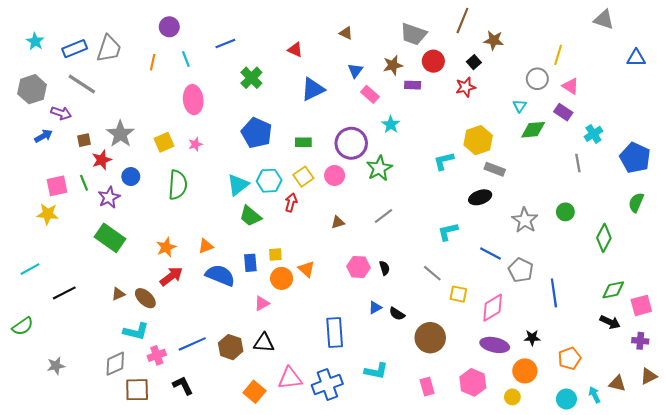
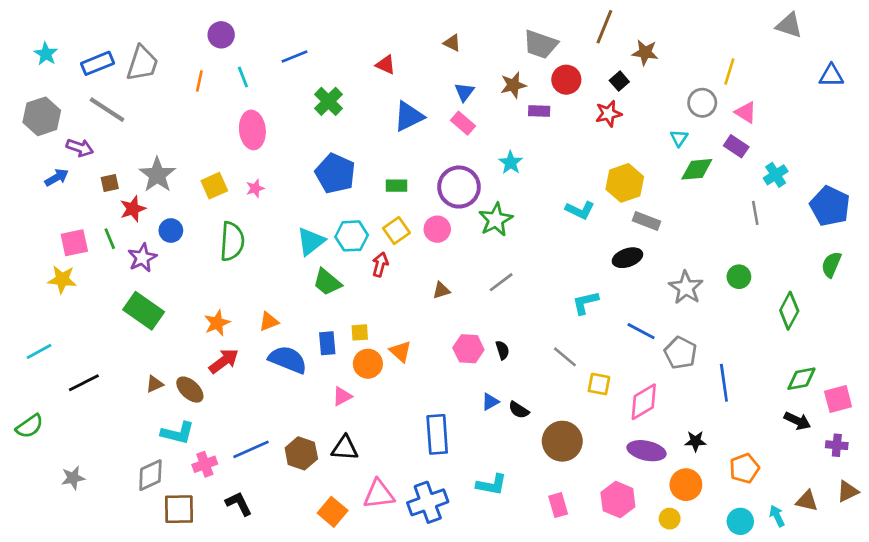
pink rectangle: (370, 94) -> (463, 123), moved
cyan L-shape: (444, 161) -> (580, 210), turned -140

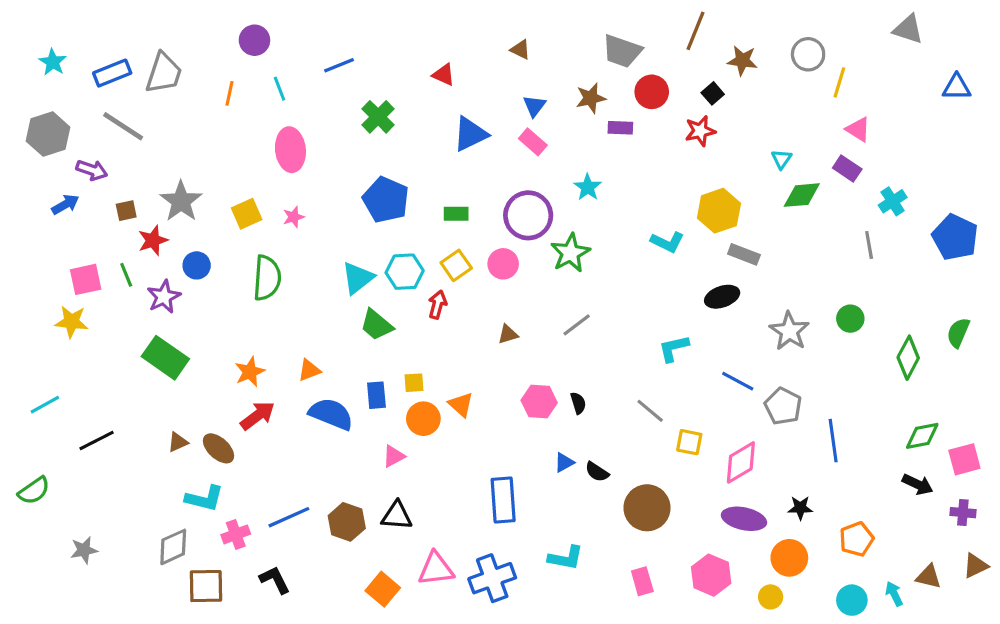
gray circle: (702, 103) -> (808, 54), moved
green semicircle: (831, 264) -> (958, 333), moved

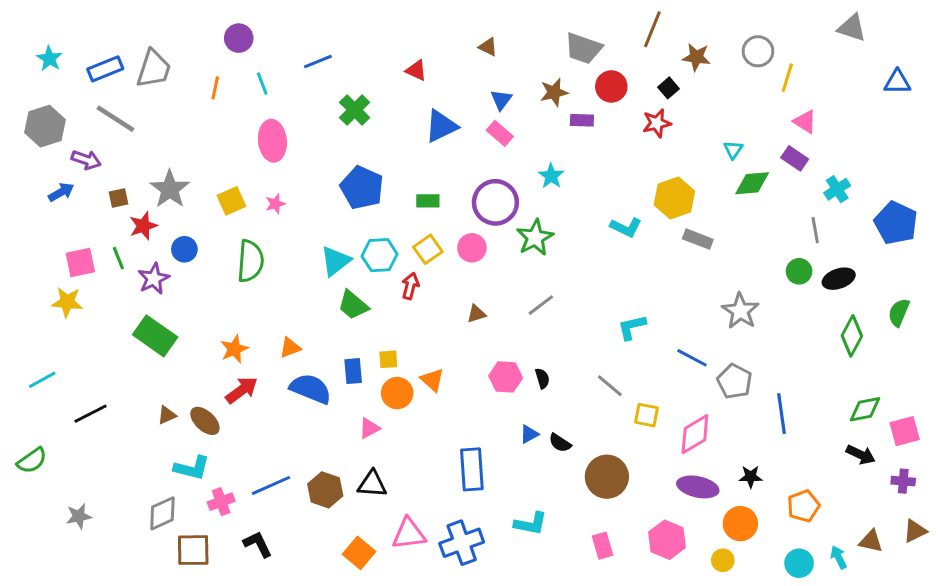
black ellipse: (722, 297) -> (839, 279), moved
green circle: (850, 319) -> (799, 271), moved

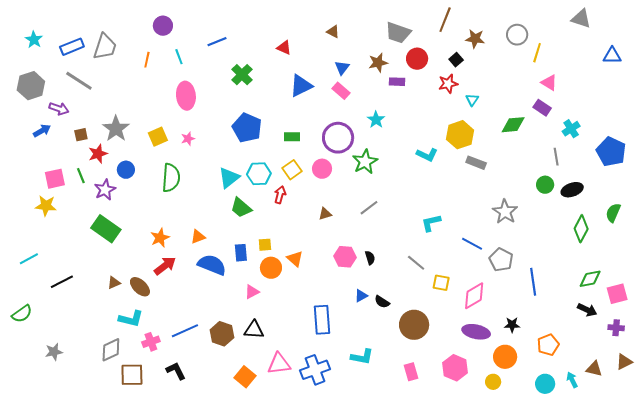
cyan triangle: (733, 150) -> (472, 100), moved

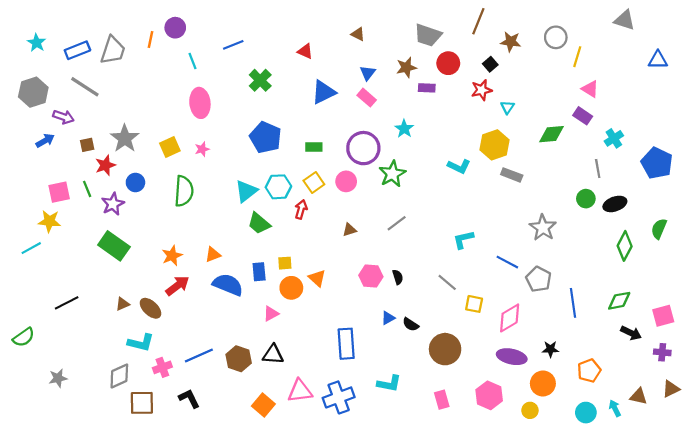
orange line: (147, 60) -> (150, 40), moved
cyan line: (29, 259) -> (31, 248), moved
green diamond: (590, 279) -> (619, 301), moved

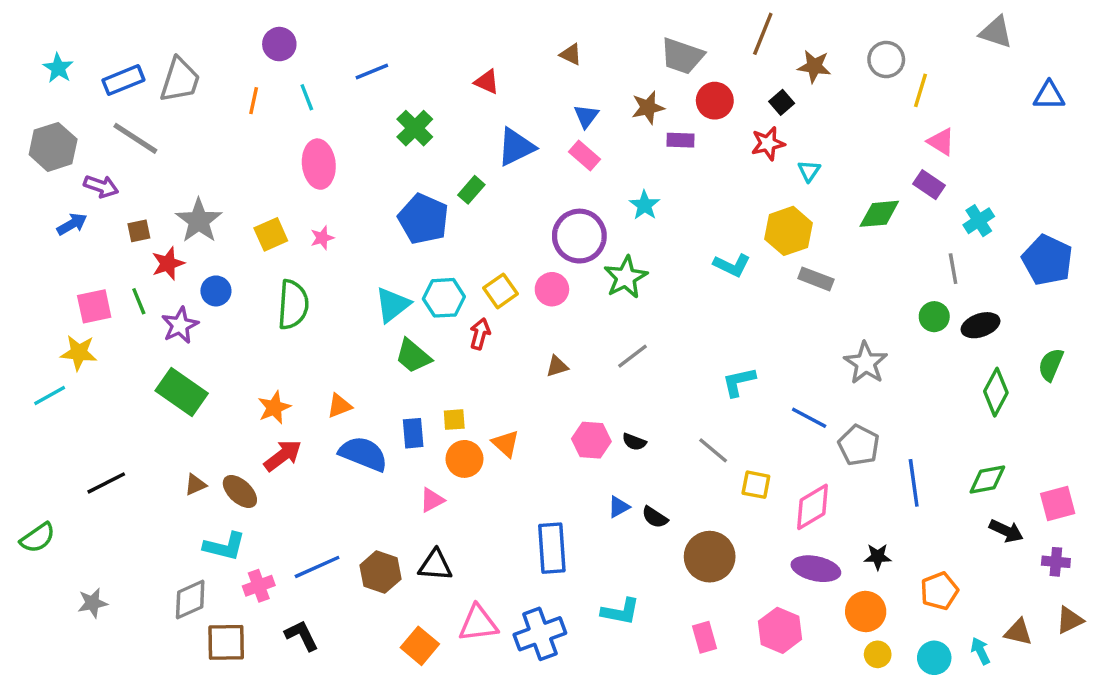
orange line: (150, 40) -> (254, 101), moved
green rectangle: (314, 147) -> (471, 190), moved, turned -49
black semicircle: (398, 277) -> (634, 442), turned 128
yellow circle: (530, 410) -> (878, 654), moved

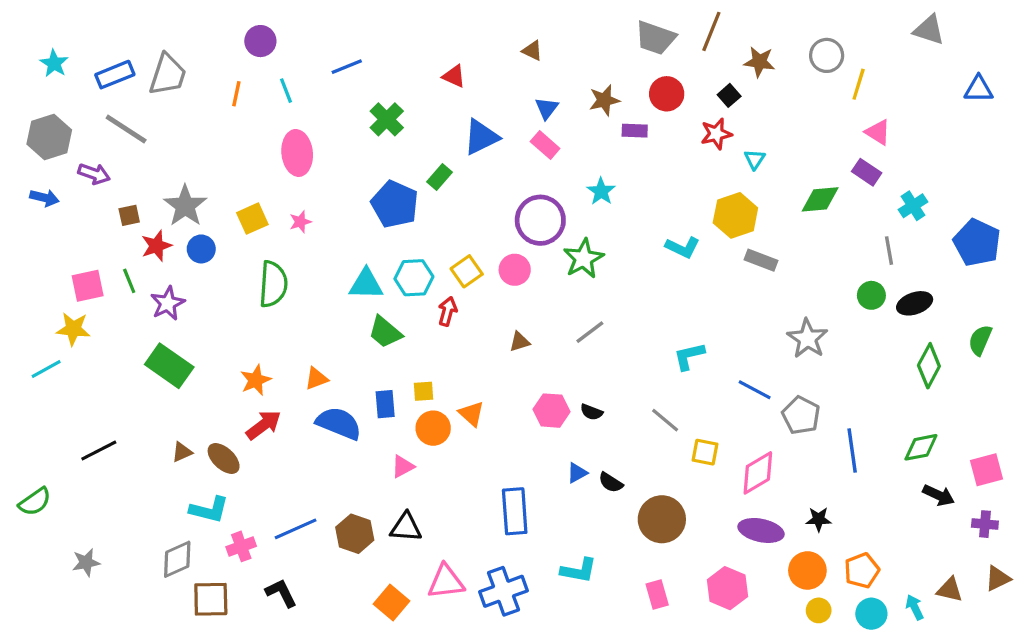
gray trapezoid: (682, 56) -> (655, 38), moved
blue arrow: (72, 224) -> (44, 198), moved, turned 44
blue circle: (216, 291) -> (201, 249), moved
cyan triangle: (392, 305) -> (366, 284), turned 39
orange pentagon: (939, 591) -> (862, 570), moved

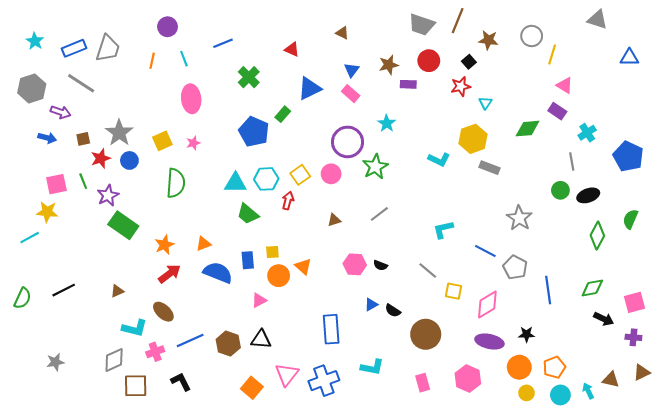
blue arrow: (44, 198) -> (47, 138), moved
green rectangle: (169, 366) -> (123, 225), moved
brown ellipse: (224, 458) -> (163, 312), moved
green semicircle: (35, 502) -> (22, 298), moved, turned -30
pink triangle: (446, 582) -> (287, 374), turned -45

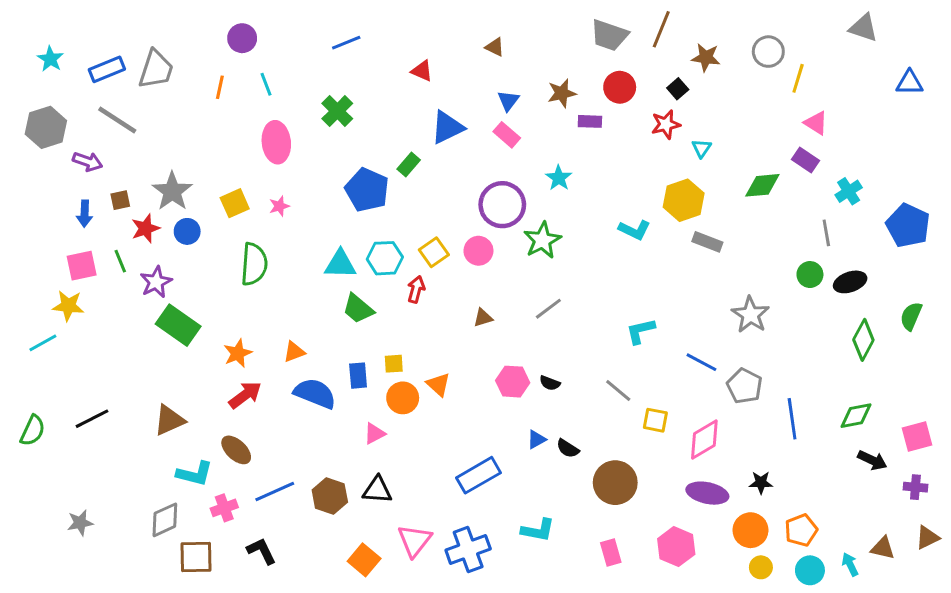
blue line: (223, 43) -> (346, 43), moved
green cross: (249, 77) -> (337, 111), moved
blue arrow: (47, 138) -> (85, 214), moved, turned 78
brown triangle: (117, 291) -> (169, 420), size x1.6
blue rectangle: (331, 329) -> (478, 475), turned 64

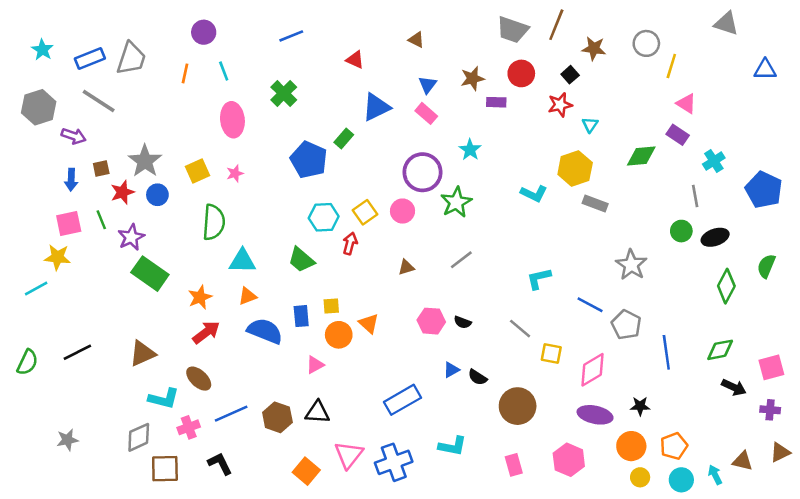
cyan triangle: (340, 264) -> (242, 261), moved

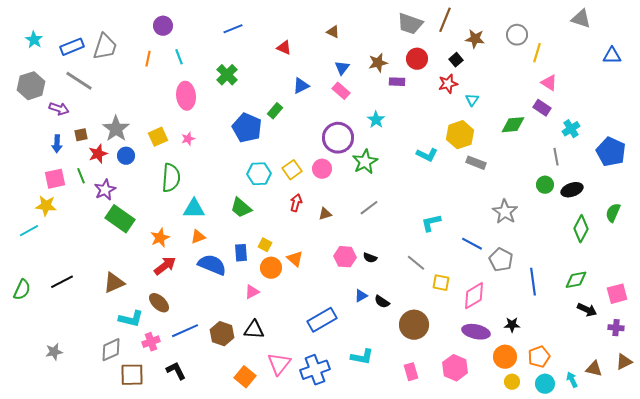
blue triangle: (376, 107) -> (301, 86), size x0.7
red arrow: (350, 244) -> (296, 203), moved
yellow square: (331, 306) -> (265, 245), turned 32

